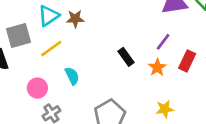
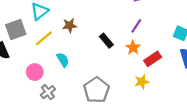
brown star: (75, 19) -> (70, 25), moved
red rectangle: (187, 61) -> (153, 59), moved, turned 35

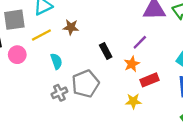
pink circle: (35, 72) -> (17, 55), moved
gray pentagon: (96, 90) -> (85, 84), moved
gray cross: (48, 92) -> (59, 93), moved

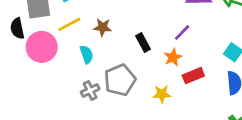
brown star: (71, 27) -> (103, 27), moved
pink circle: (17, 55) -> (42, 47), size x1.5
yellow star: (133, 101) -> (162, 94), moved

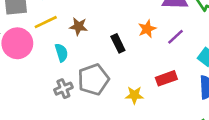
purple line: (182, 32) -> (176, 37), moved
orange star: (173, 57) -> (147, 29), moved

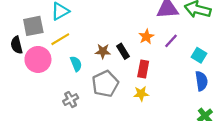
brown star: (78, 26) -> (103, 51), moved
red rectangle: (166, 78) -> (143, 69), moved, turned -54
gray cross: (63, 89) -> (71, 100), moved

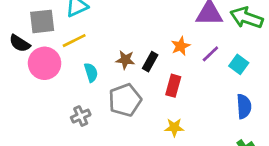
black semicircle: (17, 45) -> (20, 43), turned -48
black rectangle: (123, 51) -> (150, 62), turned 56
cyan square: (199, 55) -> (239, 64), moved
yellow star: (141, 94) -> (174, 127), moved

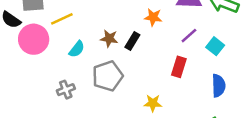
orange star: (181, 46) -> (153, 17), moved, turned 30
cyan semicircle: (91, 72) -> (77, 49), turned 54
red rectangle: (173, 86) -> (179, 67), moved

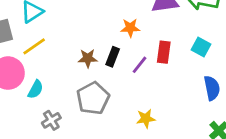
purple line: (189, 36) -> (140, 65), moved
cyan semicircle: (77, 49) -> (35, 89), moved
red rectangle: (179, 67) -> (164, 52), moved

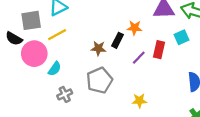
cyan square: (201, 47) -> (181, 37), moved, turned 32
black rectangle: (113, 57) -> (117, 40), moved

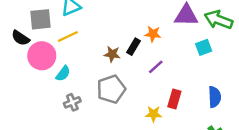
red rectangle: (159, 50) -> (174, 99), moved

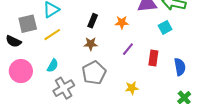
black rectangle: (134, 47) -> (93, 21), moved
pink circle: (42, 56) -> (21, 71), moved
red rectangle: (174, 99) -> (153, 58), moved
gray cross: (72, 102) -> (64, 88), size x1.5

